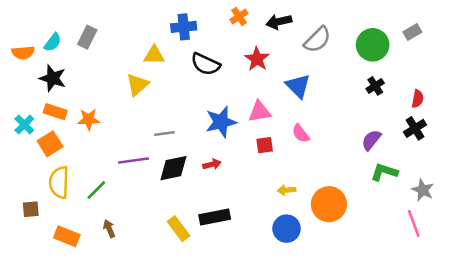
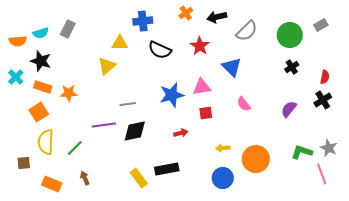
cyan semicircle: (53, 42) -> (41, 33), turned 35
cyan cross: (24, 125) -> (16, 77), moved
pink semicircle: (301, 133) -> (244, 104), moved
red arrow: (212, 164) -> (181, 133), moved
green L-shape: (384, 172) -> (302, 152), moved

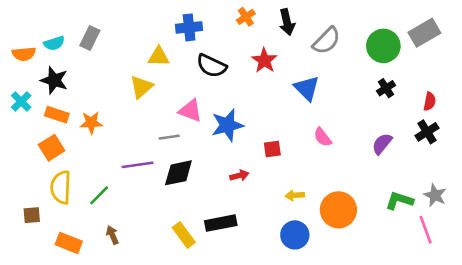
black arrow: (217, 17) -> (287, 22), turned -90
gray rectangle: (321, 25) -> (424, 33), size x1.6
pink triangle: (202, 87) -> (190, 111), moved, turned 30

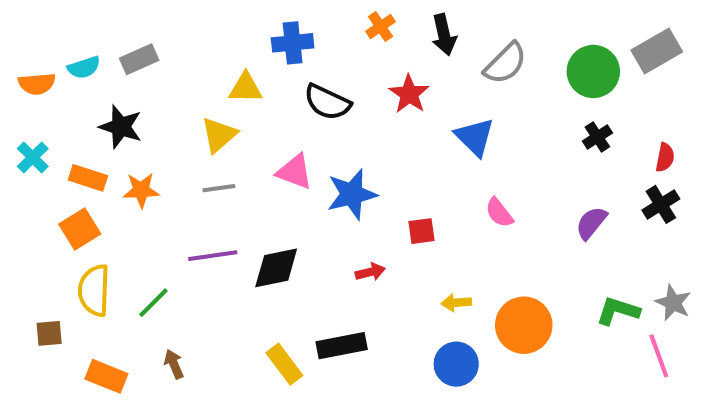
gray rectangle: (90, 38) -> (139, 59), turned 40
black star: (54, 80) -> (121, 127), moved
gray line: (169, 137) -> (219, 188), moved

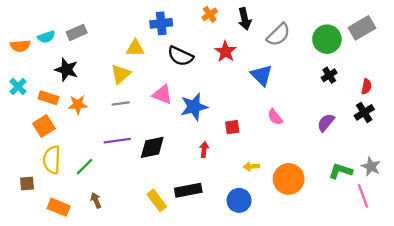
red arrow: (370, 272) -> (204, 150), turned -70
blue circle: (456, 364) -> (239, 200), moved

